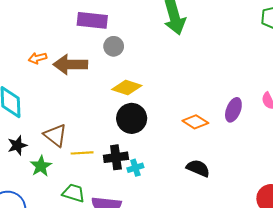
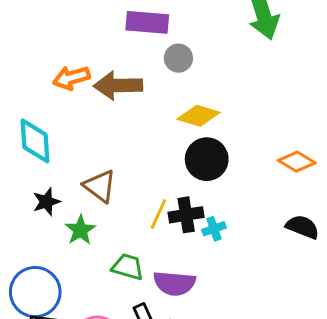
orange arrow: (37, 58) -> (71, 78), size x1.4
yellow line: (82, 153) -> (158, 214), moved, turned -60

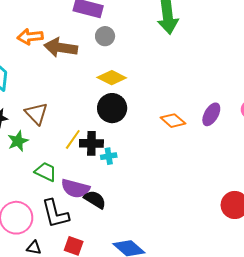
black semicircle: (303, 227) -> (95, 200), moved

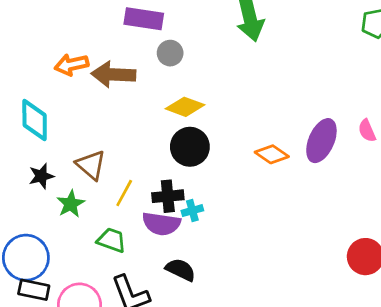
purple ellipse: (211, 114) -> (321, 141), size x1.4
yellow line: (73, 139) -> (124, 193), moved
purple semicircle: (75, 188) -> (161, 224), moved

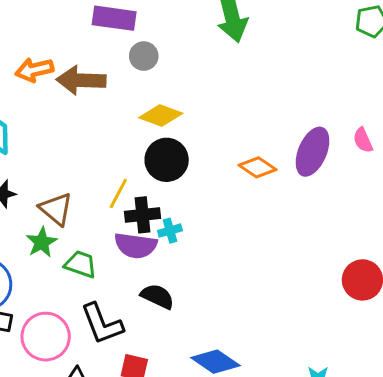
brown triangle: (91, 165) -> (56, 209), moved
yellow line: (124, 193) -> (118, 193), moved
green star: (71, 204) -> (42, 242), moved

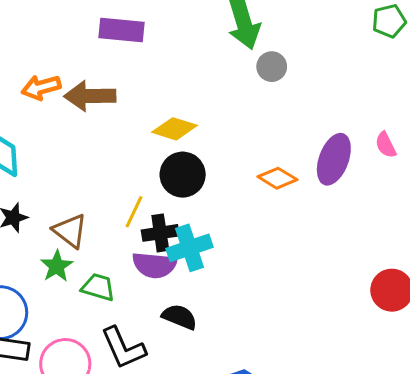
gray circle: (144, 56) -> (272, 67), moved
cyan cross: (170, 231) -> (189, 248), size x1.8

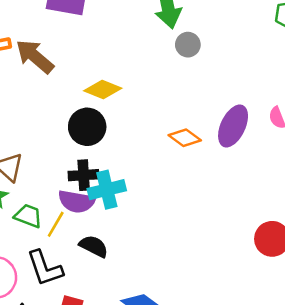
brown arrow: (90, 96) -> (35, 56), turned 36
black circle: (183, 175) -> (87, 127), moved
yellow line: (134, 212) -> (56, 224), moved

